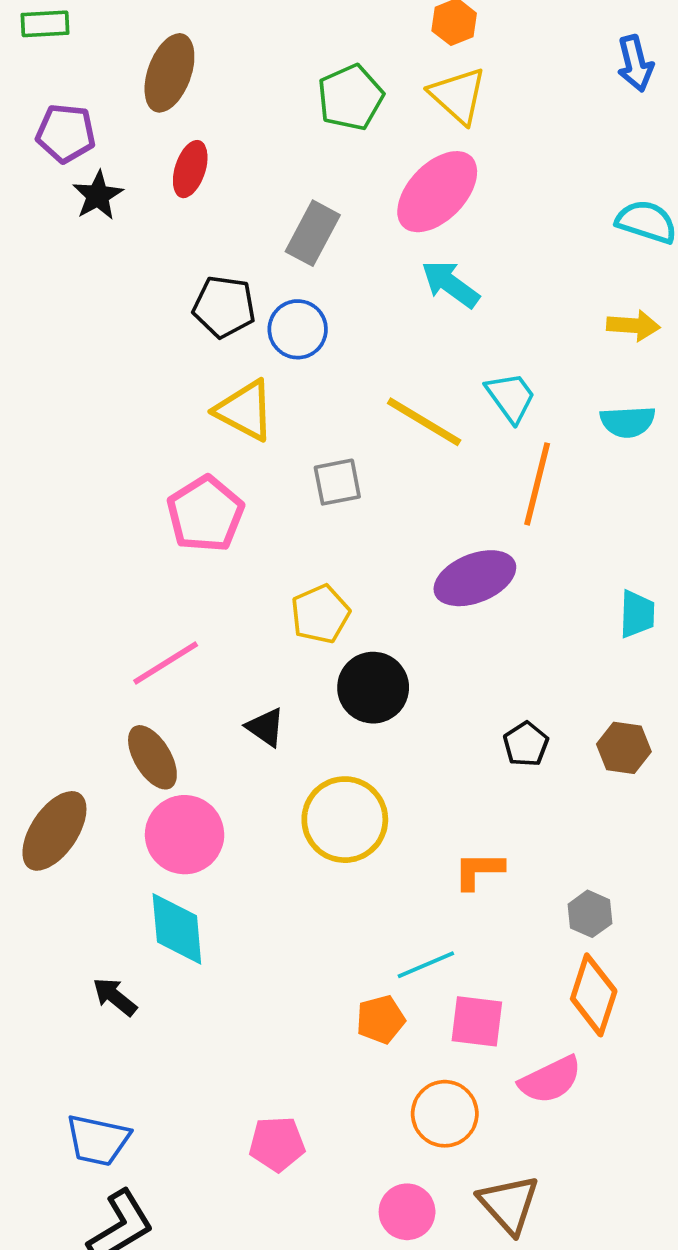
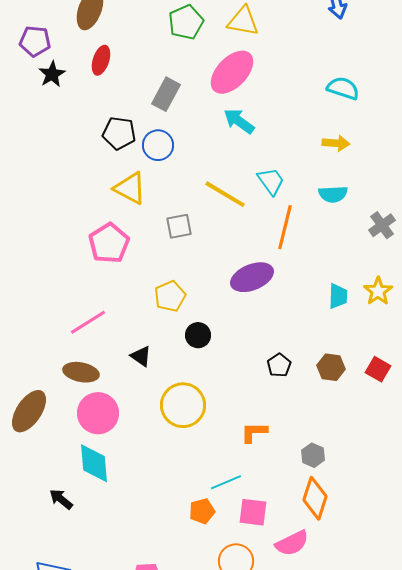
yellow triangle: (458, 96) -> (243, 21), turned -32
black circle: (373, 688) -> (198, 335), size x0.7
brown ellipse: (152, 757) -> (81, 372), turned -48

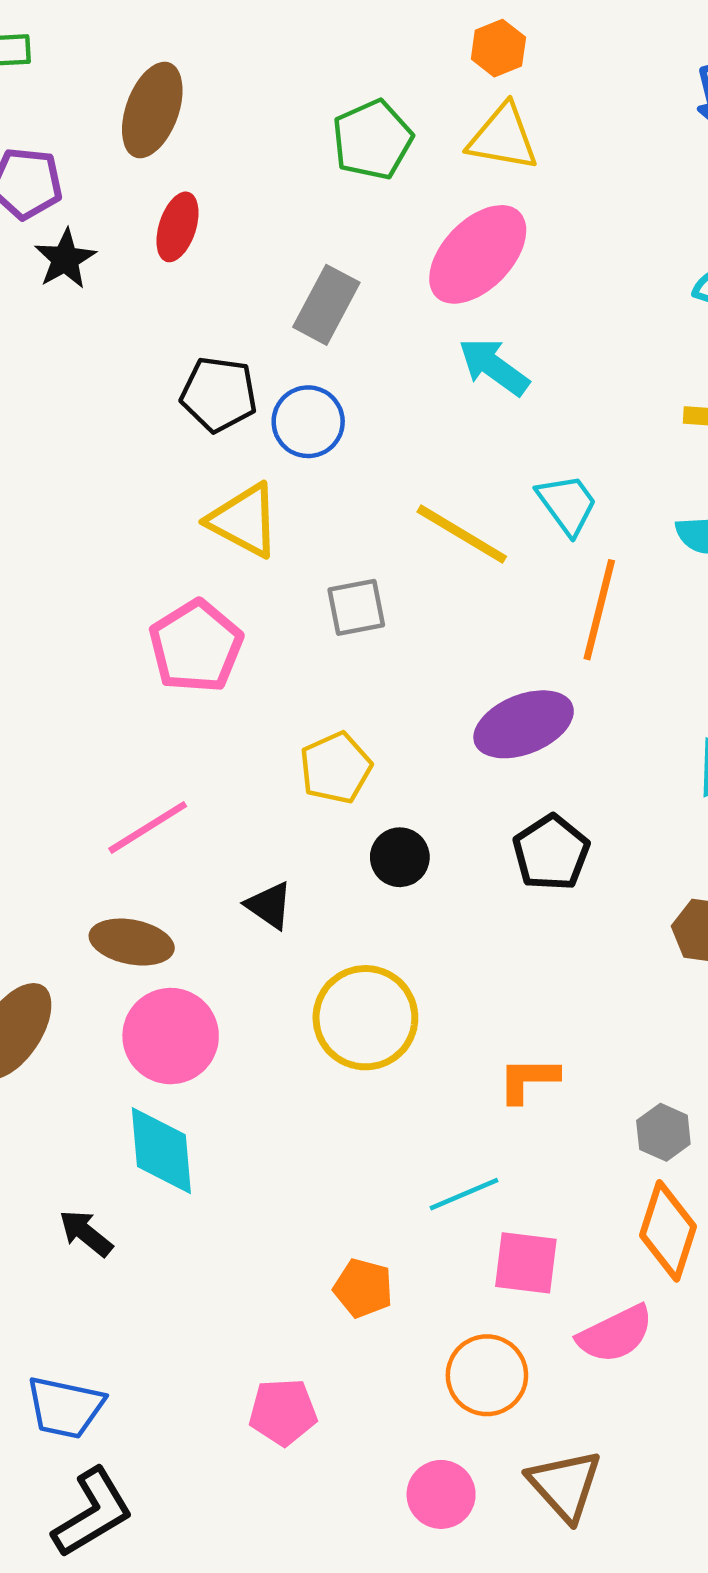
black pentagon: (279, 365) -> (551, 853), moved, size x1.4
orange pentagon: (202, 511) -> (363, 1288), moved, turned 30

